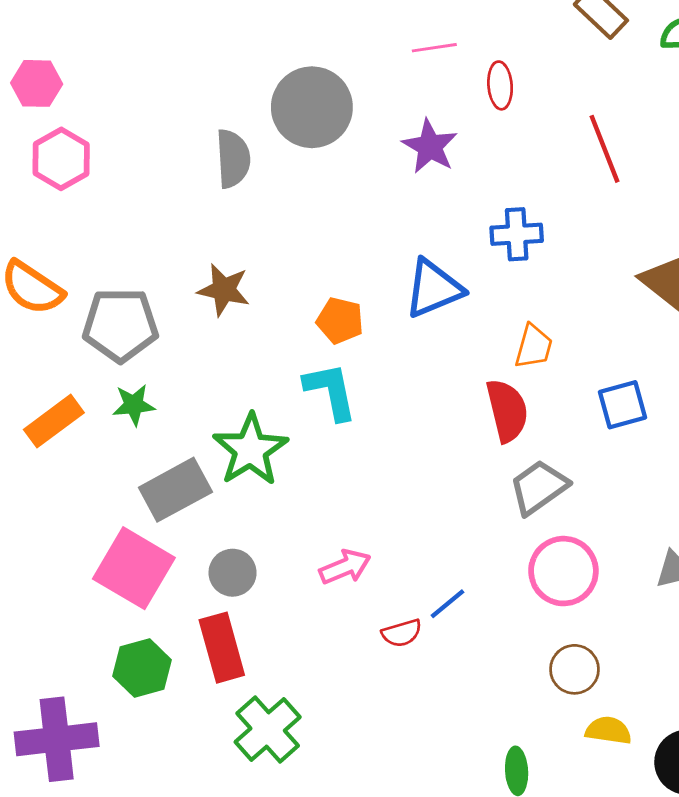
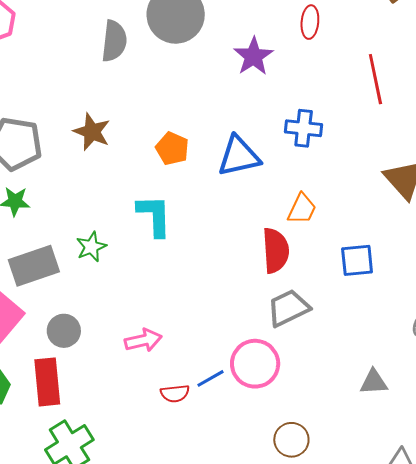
orange pentagon: (340, 321) -> (172, 149), moved
green star: (250, 450) -> (91, 247), size x0.6
pink circle: (563, 571) -> (255, 364), moved

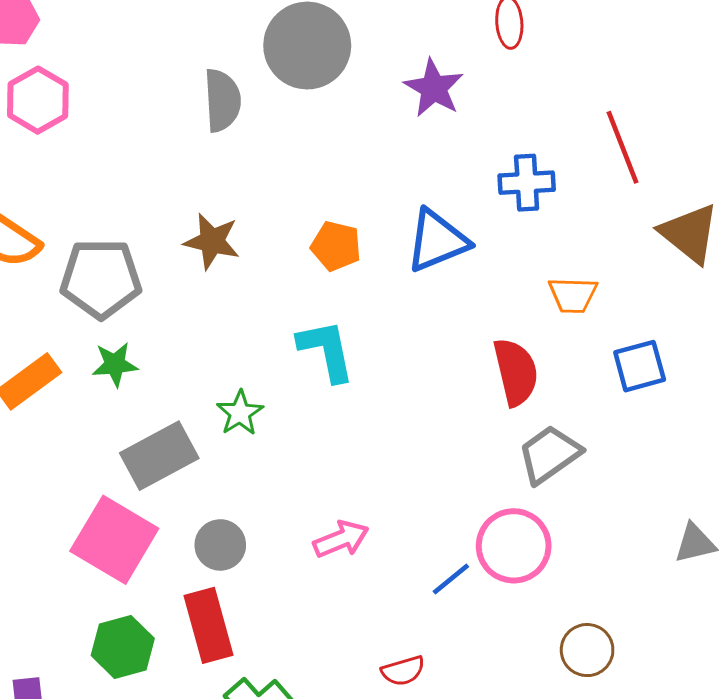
red line: (375, 79) -> (623, 147), moved
orange trapezoid: (302, 209) -> (573, 295), moved, turned 76
red semicircle: (175, 393) -> (403, 671), moved

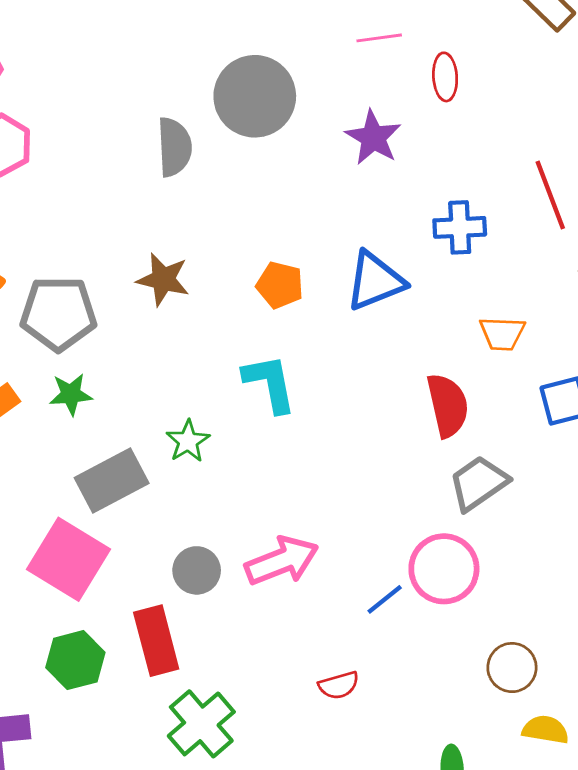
pink arrow: (341, 539) -> (282, 561), size x1.4
gray circle: (220, 545) -> (197, 570), moved

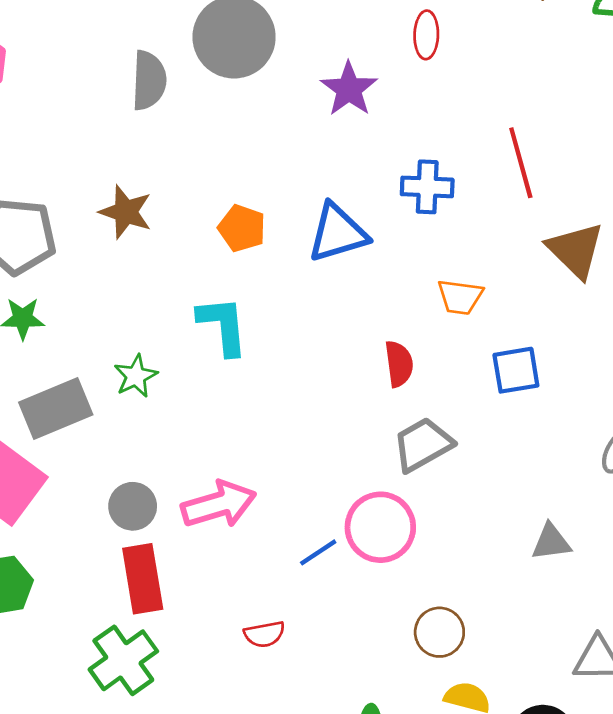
red semicircle: (448, 405) -> (399, 364), size x0.7
red rectangle: (156, 641) -> (143, 579), moved

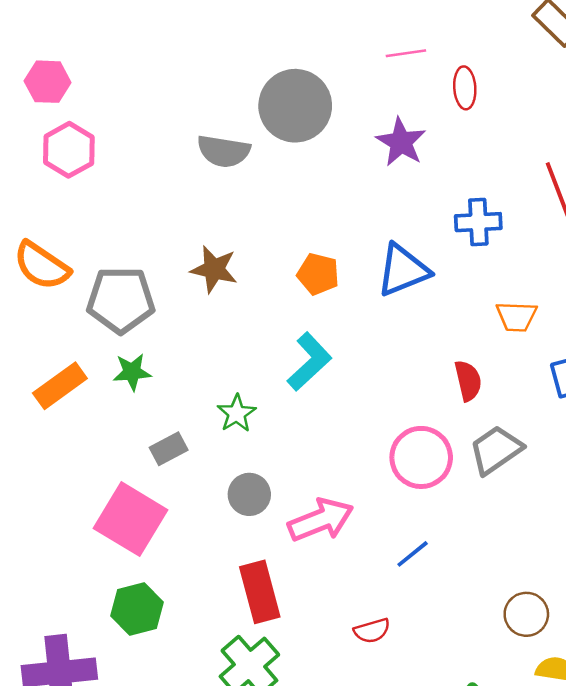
gray semicircle: (149, 80) -> (224, 151), turned 102
cyan L-shape: (223, 326) -> (309, 362), turned 58
gray rectangle: (56, 408) -> (169, 449), size x0.6
gray circle: (133, 506) -> (249, 494), moved
pink circle: (380, 527) -> (421, 457), moved

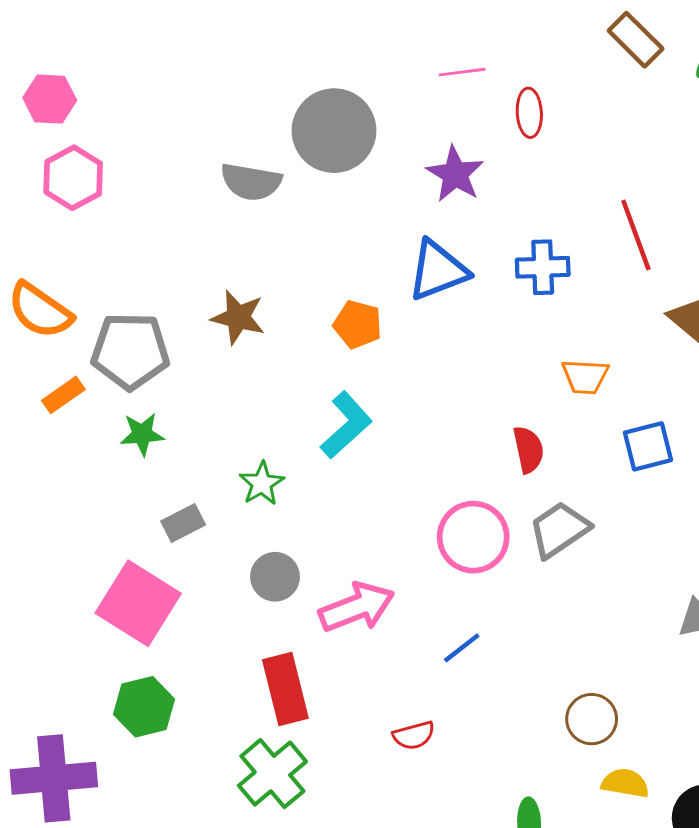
blue triangle: (403, 270) -> (438, 270), moved
orange rectangle: (60, 386) -> (63, 395), moved, size x0.7

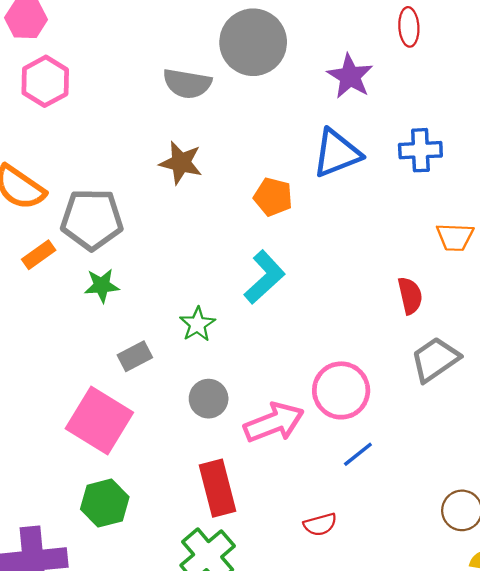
brown star: (238, 317) -> (181, 163), moved
pink circle: (473, 537) -> (341, 390), moved

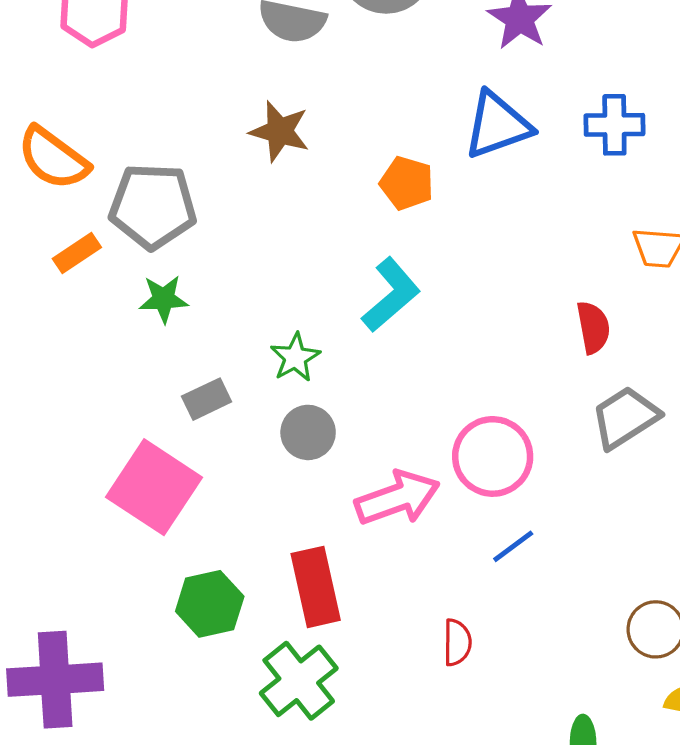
gray circle: (209, 399) -> (308, 432), moved
green hexagon: (105, 503) -> (210, 604), moved
red semicircle: (320, 524) -> (457, 642), turned -76

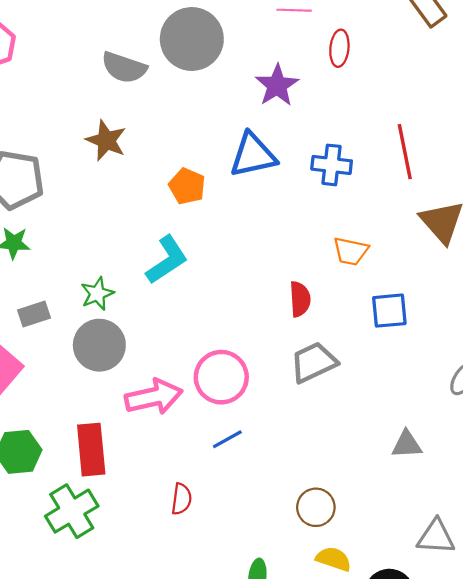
gray circle: (308, 432) -> (99, 345), size x1.4

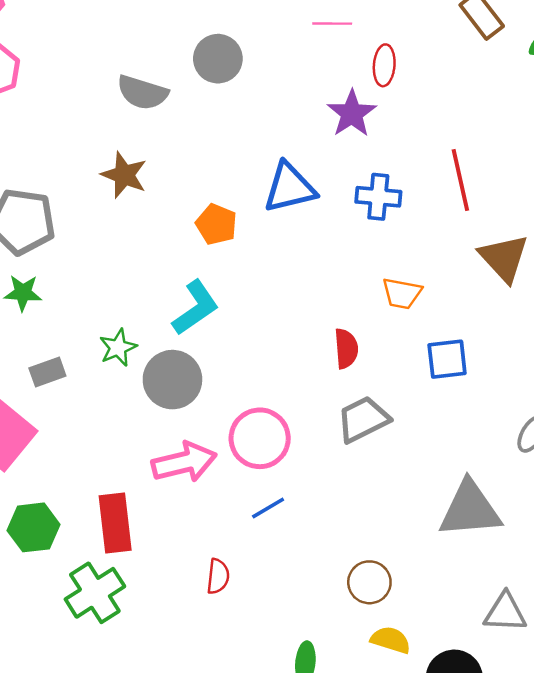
gray circle: (192, 39) -> (218, 59), size x0.7
purple star: (277, 85) -> (352, 113), moved
gray circle: (99, 345) -> (172, 380), moved
gray triangle: (407, 444) -> (470, 509), size x1.8

